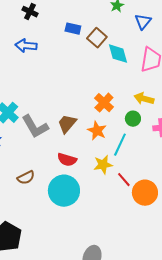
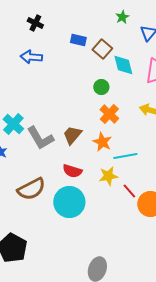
green circle: (133, 119) -> (101, 87), moved
cyan line: (120, 145) -> (125, 156), turned 55
brown semicircle: (26, 178) -> (31, 189), size x1.6

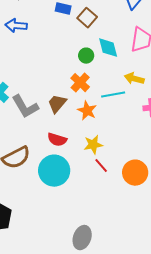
cyan diamond: (123, 65) -> (108, 48), moved
orange cross: (109, 114) -> (80, 83), moved
cyan line: (125, 156) -> (113, 95), moved
red line: (129, 191) -> (101, 166), moved

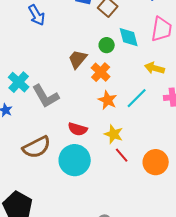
blue arrow: (16, 26) -> (37, 15), turned -125
cyan line: (113, 95) -> (137, 98), moved, turned -35
brown trapezoid: (57, 104) -> (78, 59), moved
yellow star: (93, 145) -> (114, 134), turned 30

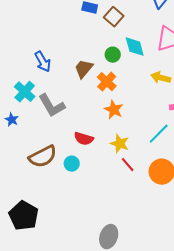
blue arrow: (37, 15) -> (43, 62), moved
cyan line: (137, 98) -> (159, 134), moved
cyan circle: (75, 160) -> (72, 164), moved, size x0.5

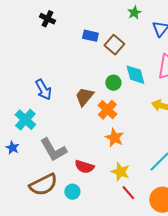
gray L-shape: (52, 106) -> (53, 150), moved

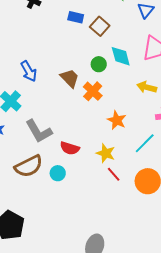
brown trapezoid: (84, 97) -> (70, 78), turned 95
orange star: (114, 138) -> (117, 120), moved

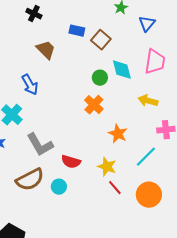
brown trapezoid: (70, 78) -> (46, 50), moved

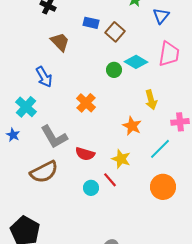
cyan diamond: (122, 70) -> (136, 62), turned -45
yellow arrow: (148, 101) -> (151, 100), moved, turned -120
orange cross: (94, 105) -> (86, 103), moved
cyan circle: (59, 187) -> (91, 188), moved
red line: (115, 188) -> (110, 180), moved

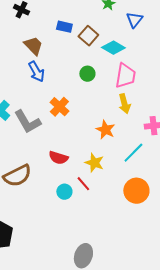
pink trapezoid: (169, 54) -> (125, 76), moved
cyan diamond: (136, 62) -> (113, 48), moved
blue arrow: (44, 77) -> (36, 72), moved
gray L-shape: (54, 137) -> (27, 122), moved

